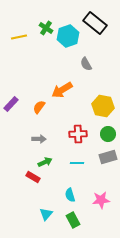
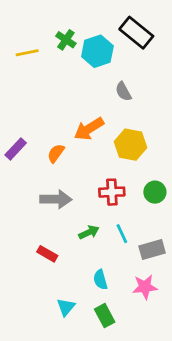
yellow hexagon: (103, 106) -> (131, 145), moved
gray arrow: (39, 139) -> (56, 199), size x1.5
gray rectangle: (108, 157) -> (152, 249), moved
green arrow: (45, 162) -> (89, 232), moved
cyan line: (77, 163) -> (122, 234), moved, turned 64

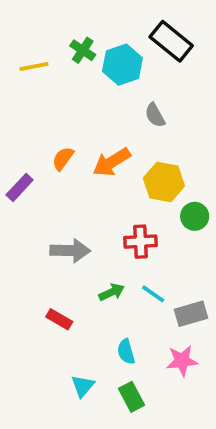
orange semicircle: (56, 153) -> (63, 159), moved
green circle: (155, 192) -> (195, 216), moved
cyan line: (122, 234) -> (153, 294), turned -30

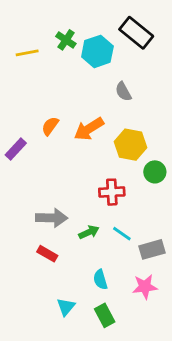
gray arrow: (70, 251) -> (52, 218), moved

